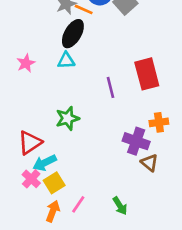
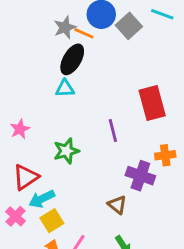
pink star: (26, 63) -> (20, 129), moved
purple line: (111, 87) -> (113, 131), moved
brown triangle: (150, 163) -> (117, 205), moved
pink cross: (31, 179) -> (16, 216), moved

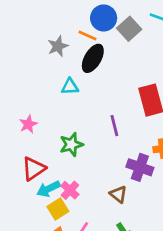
gray star: (65, 27) -> (58, 46), moved
black ellipse: (72, 59) -> (93, 58), moved
pink cross: (16, 216) -> (70, 190), moved

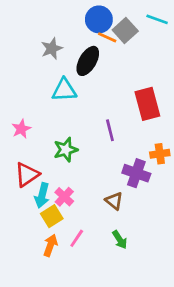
orange line: (87, 35) -> (107, 37), moved
cyan triangle: (70, 87) -> (64, 90), size x1.4
cyan arrow: (48, 189) -> (42, 195), turned -50

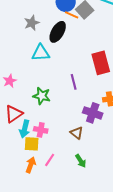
green star: (66, 150) -> (42, 96), turned 30
pink cross: (64, 197) -> (41, 130), turned -32
yellow square: (52, 216) -> (32, 144), turned 35

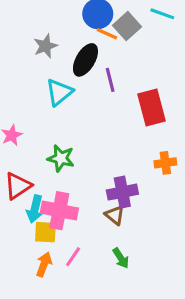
cyan triangle: (41, 53) -> (59, 92), turned -36
purple line: (74, 82) -> (110, 80), moved
purple cross: (93, 113) -> (122, 192), moved, turned -30
pink cross: (41, 130) -> (59, 211), size x1.6

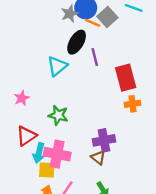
gray star: (45, 46) -> (70, 14), moved
orange cross: (165, 163) -> (133, 104), moved

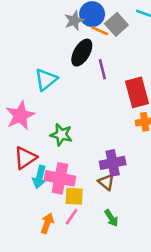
cyan triangle: (57, 66) -> (46, 80), moved
pink star: (22, 98) -> (20, 115), size x1.6
yellow square: (47, 170) -> (74, 196), moved

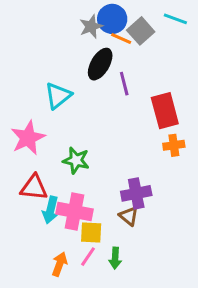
red triangle: (25, 158) -> (34, 187), turned 40
green arrow: (111, 218) -> (115, 258), moved, turned 36

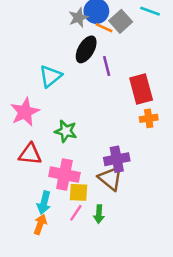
cyan arrow: (50, 210) -> (44, 203), moved
brown triangle: (129, 216) -> (110, 178), size x1.5
orange arrow: (59, 264) -> (40, 224), moved

